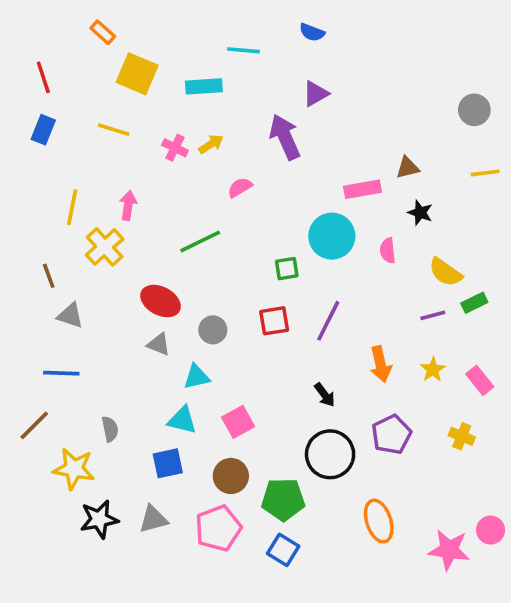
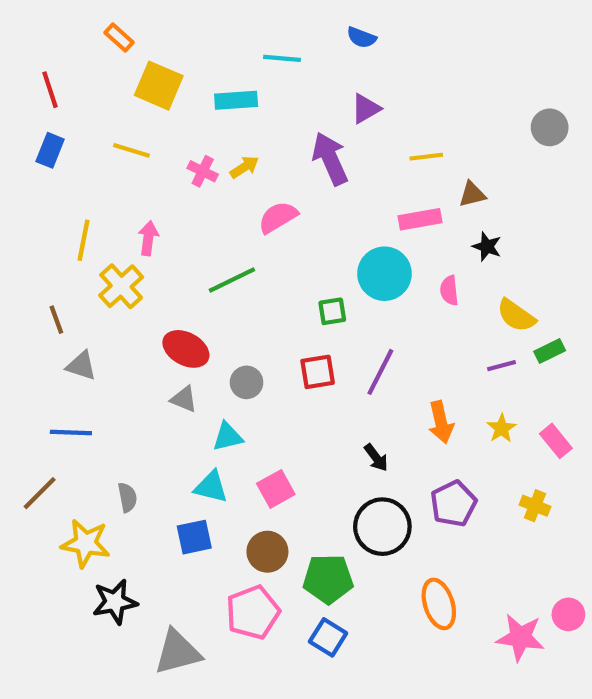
yellow line: (485, 173) -> (426, 157), moved
pink semicircle: (240, 187) -> (278, 217), size x1.4
gray triangle: (153, 519) -> (178, 652), moved, size x1.4

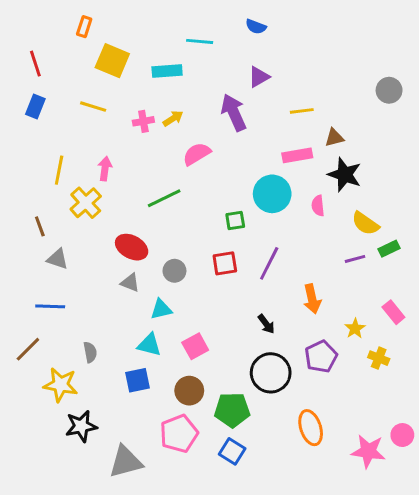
orange rectangle: (119, 37) -> (84, 27), turned 66
pink cross: (203, 171) -> (143, 121), turned -36
black star: (487, 247) -> (345, 175), size x1.6
yellow star: (502, 428) -> (355, 328), moved

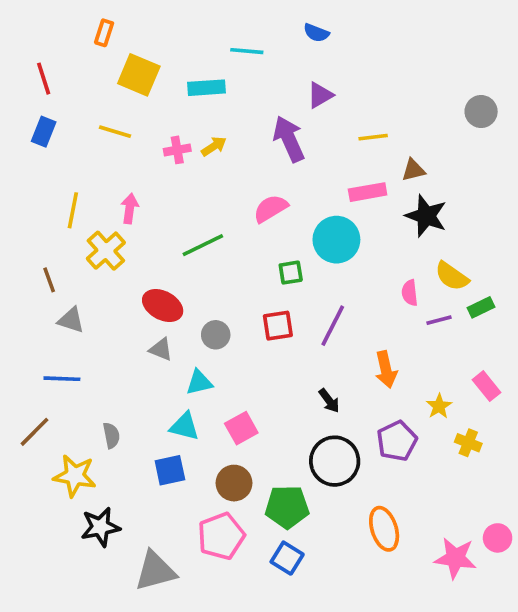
pink semicircle: (197, 154) -> (271, 209), moved
pink semicircle: (318, 206) -> (410, 293), moved

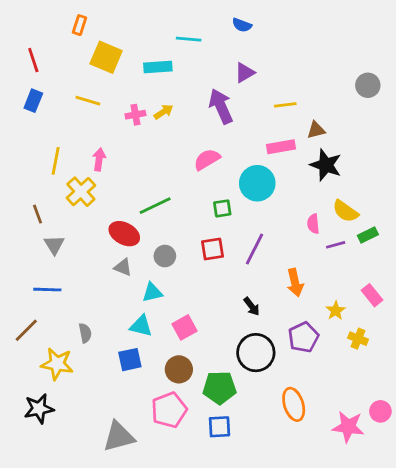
green line: (203, 245) -> (155, 206), moved
gray triangle: (71, 320) -> (54, 245), turned 40
black star: (100, 527) -> (39, 409), moved
blue square: (287, 558) -> (219, 427), turned -35

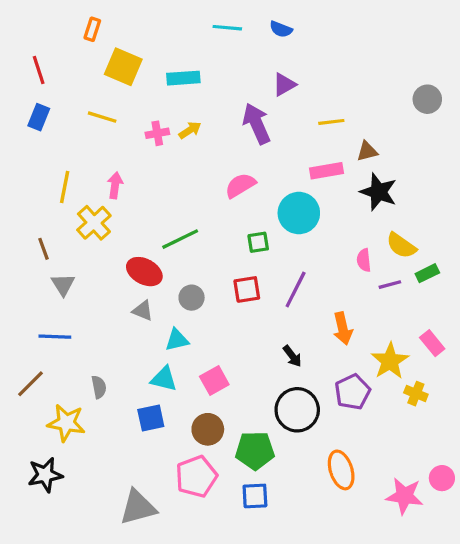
cyan line: (189, 39) -> (227, 28), moved
yellow star: (336, 311) -> (390, 361), size x1.6

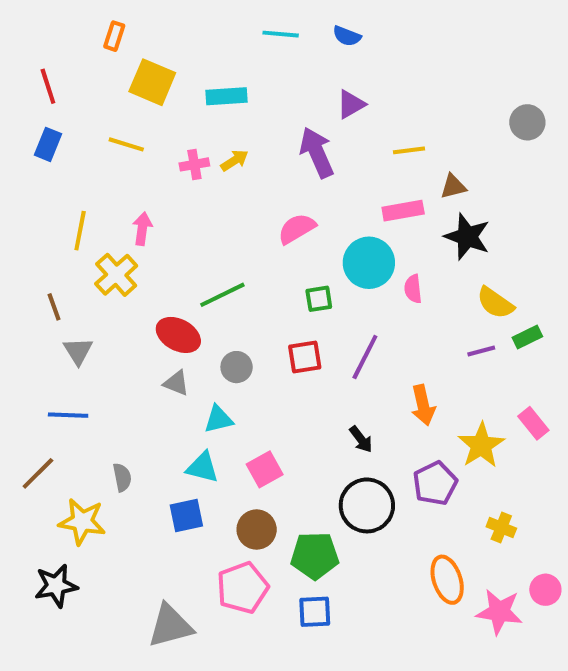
pink semicircle: (364, 260) -> (413, 289), moved
yellow cross: (416, 394) -> (501, 528), moved
orange ellipse: (341, 470) -> (447, 580), moved

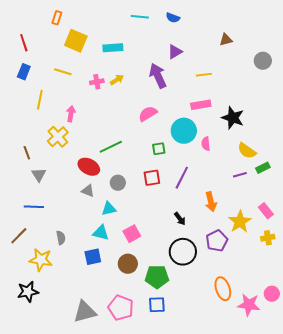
brown triangle: (453, 187) -> (226, 40), moved
yellow line: (80, 231) -> (40, 100), moved
yellow cross: (501, 528) -> (268, 238), moved, turned -32
pink pentagon: (243, 588) -> (121, 308), moved, turned -30

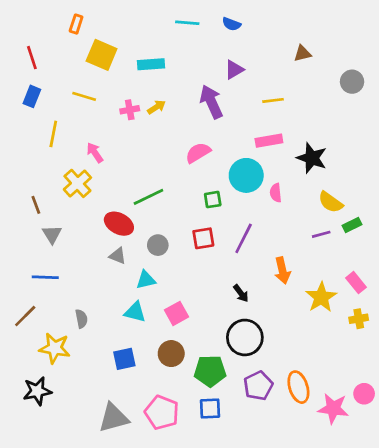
pink arrow: (71, 114) -> (95, 153), turned -42
purple pentagon: (217, 241) -> (258, 386), moved
blue square: (93, 257) -> (124, 359), moved

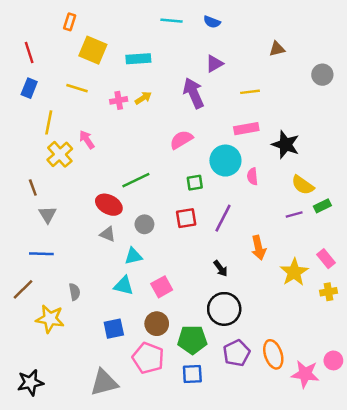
yellow cross: (77, 183) -> (60, 154), moved
black star: (37, 391) -> (30, 383), moved
pink pentagon: (162, 412) -> (148, 358), moved

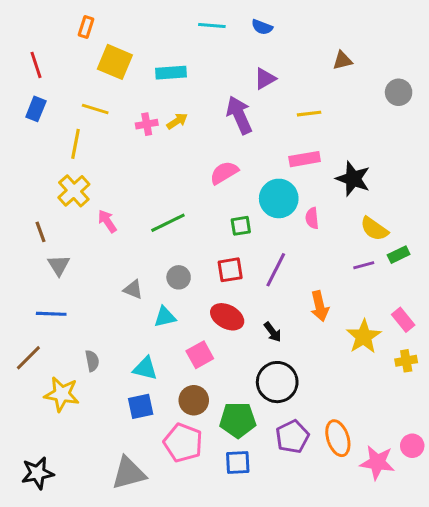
yellow line: (49, 122) -> (75, 144), moved
pink arrow: (87, 140) -> (107, 221), moved
red ellipse: (109, 205) -> (227, 317), moved
cyan triangle: (124, 286) -> (145, 368), moved

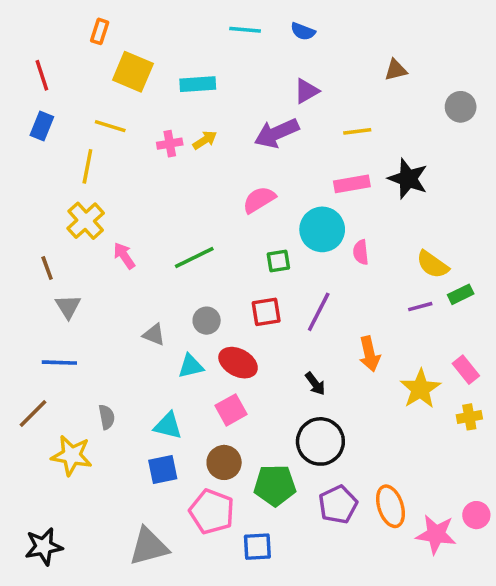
purple arrow: (239, 115) -> (277, 133), turned -90
black star: (353, 179) -> (408, 179), moved
red ellipse: (227, 317) -> (238, 363), moved
blue square: (238, 462) -> (257, 547), moved

